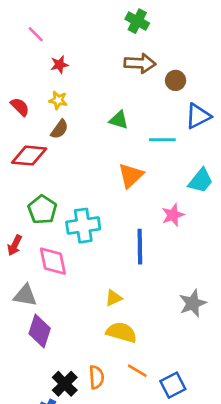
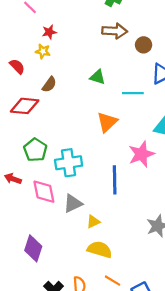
yellow star: (58, 100) -> (43, 51), moved
pink star: (173, 215) -> (141, 154), size x1.4
red arrow: (15, 245) -> (13, 179), turned 84
gray triangle: (25, 295) -> (73, 203), moved, turned -36

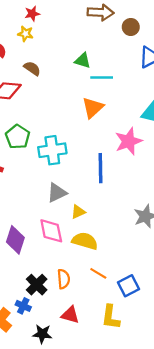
brown semicircle: (49, 85) -> (32, 68), turned -91
cyan line: (133, 93) -> (102, 77), moved
pink diamond: (44, 192) -> (51, 231), moved

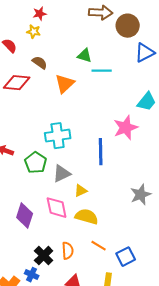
brown circle: (131, 27) -> (128, 26), size x1.5
orange triangle: (93, 108) -> (65, 84), moved
green pentagon: (18, 137) -> (36, 163), moved

